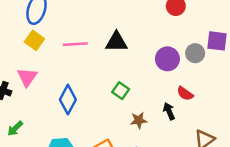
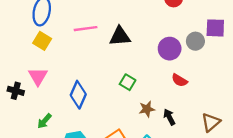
pink line: (75, 44) -> (86, 29), moved
red semicircle: (185, 94) -> (179, 80), moved
black arrow: (169, 111) -> (169, 117), moved
green arrow: (15, 128) -> (44, 121), moved

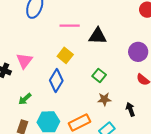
yellow square: (42, 41) -> (65, 55), moved
brown star: (147, 109) -> (104, 99), moved

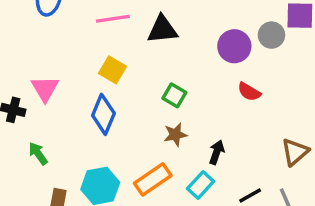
green arrow: (25, 99) -> (38, 153), moved, turned 104
brown star: (104, 99) -> (175, 135), moved
black arrow: (130, 109) -> (217, 152), moved, turned 48

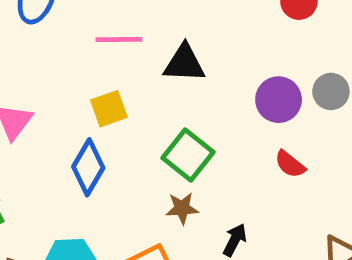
yellow square: (112, 70) -> (109, 109), turned 32
green square: (174, 95) -> (188, 155), size x1.5

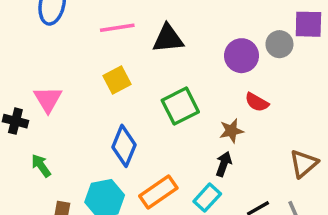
green square: (188, 155) -> (180, 106), turned 33
blue diamond: (88, 167) -> (124, 146), moved
brown star: (182, 208) -> (231, 131), moved

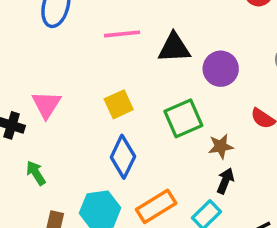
purple circle: (242, 56) -> (221, 69), moved
yellow square: (117, 80) -> (119, 104), moved
brown star: (231, 131) -> (221, 146), moved

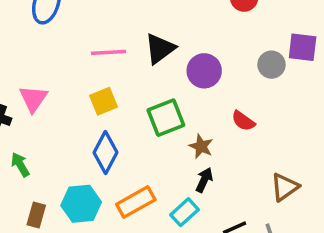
pink line: (122, 34) -> (108, 52), moved
black triangle: (174, 48) -> (160, 49), turned -36
brown star: (221, 146) -> (201, 146), turned 30

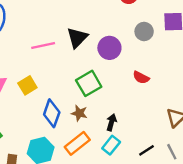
gray circle: (271, 65) -> (144, 31), moved
yellow square: (104, 101) -> (27, 85), moved
brown star: (201, 146) -> (79, 113), moved
black arrow: (204, 180) -> (111, 122), moved

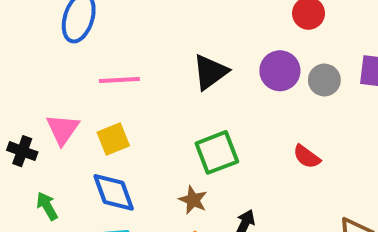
pink line: (43, 45) -> (119, 80), moved
purple circle: (109, 48) -> (280, 71), moved
blue diamond: (52, 113) -> (114, 192), moved, turned -48

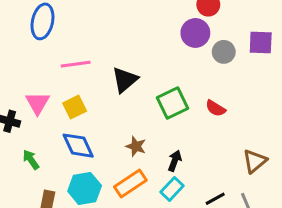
purple circle: (280, 71) -> (195, 33), moved
black triangle: (210, 72) -> (125, 80), moved
green square: (217, 152) -> (172, 103), moved

